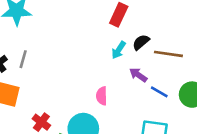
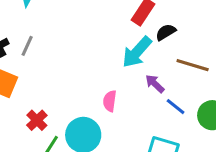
black semicircle: (141, 42) -> (166, 32), moved
cyan arrow: (119, 50) -> (137, 52), size x1.6

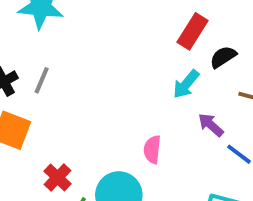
cyan arrow: (137, 52) -> (186, 84), size x0.7

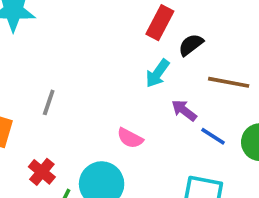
gray line: (42, 80) -> (49, 102), moved
pink semicircle: (152, 149) -> (130, 138), turned -64

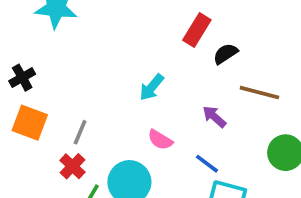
cyan arrow: (157, 73) -> (152, 87), moved
gray line: (49, 102) -> (80, 132), moved
blue line: (213, 136) -> (207, 164), moved

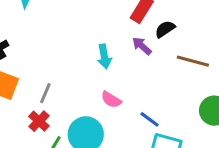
cyan arrow: (152, 87) -> (104, 56), turned -50
purple arrow: (214, 117) -> (142, 46), moved

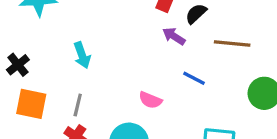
cyan arrow: (104, 56) -> (82, 55), moved
blue line: (150, 119) -> (194, 78), moved

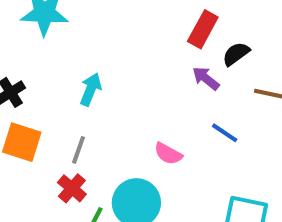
cyan arrow: (82, 55) -> (91, 89), turned -145

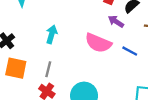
pink semicircle: (168, 154) -> (98, 43), moved, size x1.6

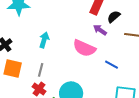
blue line: (130, 51) -> (112, 65), moved

